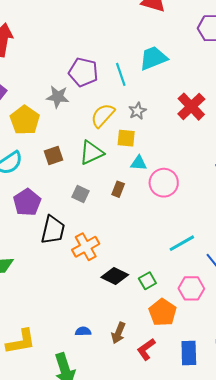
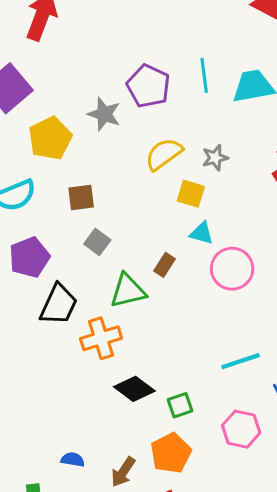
cyan line: (121, 74) -> (204, 75), moved
green triangle: (91, 153) -> (128, 291), moved
gray square: (80, 194) -> (97, 242), moved
orange pentagon: (163, 312) -> (171, 453), moved

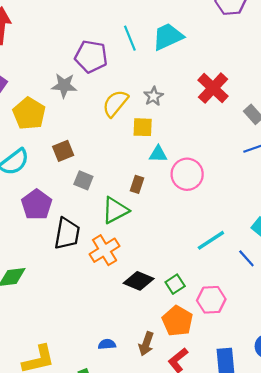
pink hexagon: (241, 429) -> (211, 300), moved

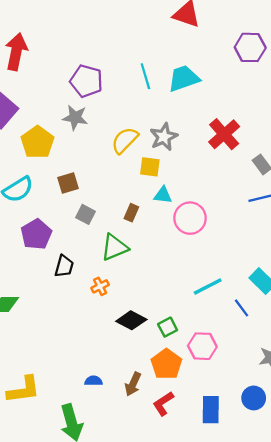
purple pentagon: (91, 57) -> (86, 81), moved
gray star: (154, 96) -> (164, 137), size x1.4
brown rectangle: (137, 184) -> (131, 213), moved
black trapezoid: (67, 234) -> (64, 266), size x0.7
orange cross: (105, 250) -> (100, 286), size x0.6

